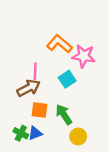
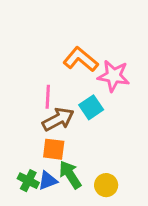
brown arrow: (29, 88) -> (58, 119), moved
green arrow: (64, 114) -> (70, 175), moved

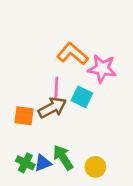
pink line: (48, 97) -> (56, 87), moved
cyan square: (91, 107) -> (82, 97), turned -30
orange square: (54, 149) -> (24, 116), moved

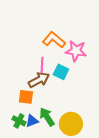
orange square: (24, 116) -> (26, 97), moved
yellow circle: (95, 167) -> (71, 124), size x1.5

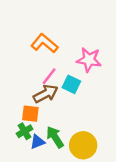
orange L-shape: (54, 40) -> (44, 43), moved
pink line: (42, 65) -> (49, 76), turned 35
green cross: (19, 121) -> (25, 131), moved, turned 32

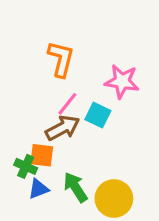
orange L-shape: (44, 43) -> (61, 59), turned 64
green cross: (25, 131) -> (26, 166), moved, turned -35
blue triangle: (37, 142) -> (38, 189), moved

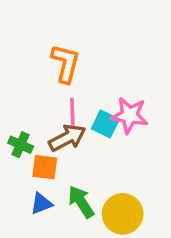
pink star: (122, 81) -> (129, 115), moved
pink line: (67, 104) -> (72, 112), turned -40
green cross: (26, 166) -> (21, 145), moved

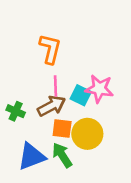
orange square: (45, 167) -> (62, 129), moved
blue triangle: (41, 203) -> (32, 156), size x1.6
yellow circle: (123, 214) -> (87, 134), moved

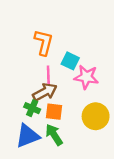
cyan square: (81, 95) -> (70, 61), moved
green cross: (16, 111) -> (32, 108), moved
yellow circle: (87, 134) -> (96, 116), moved

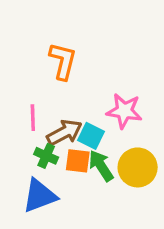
cyan square: (70, 61) -> (91, 136), moved
pink line: (48, 75) -> (33, 118), moved
green arrow: (54, 135) -> (101, 166), moved

